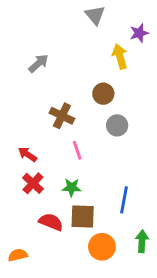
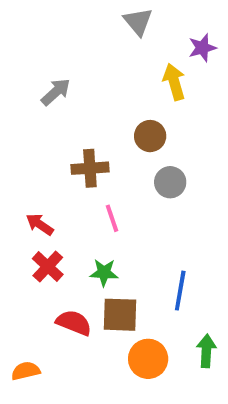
brown cross: (62, 116) -> (90, 168), turned -30

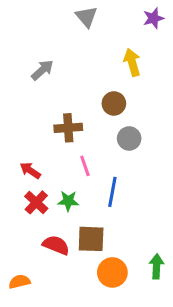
gray triangle: (138, 22) -> (86, 17), moved
purple star: (202, 48) -> (153, 18), moved
green star: (104, 273) -> (68, 201), moved
blue line: (180, 291) -> (112, 192), moved

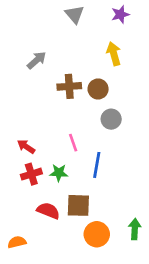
purple star: (153, 18) -> (120, 14), moved
brown cross: (68, 128) -> (69, 86), moved
red cross: (36, 202) -> (31, 174), turned 30

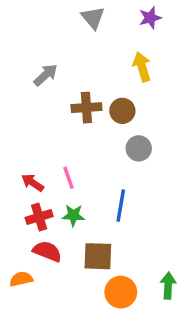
pink line: (73, 143) -> (68, 178), moved
red semicircle: (48, 211) -> (47, 251), moved
orange semicircle: (17, 242) -> (21, 279), moved

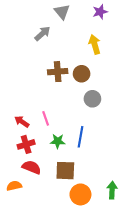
gray arrow: (46, 75) -> (42, 34), moved
green star: (73, 215) -> (58, 141), moved

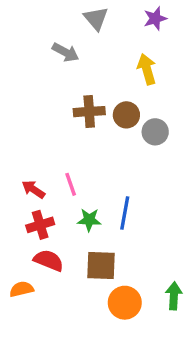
gray arrow: (42, 34) -> (66, 52), turned 70
gray circle: (92, 99) -> (155, 132), moved

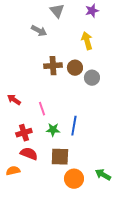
red arrow: (33, 189) -> (14, 100), moved
green arrow: (174, 296) -> (103, 175), turned -63

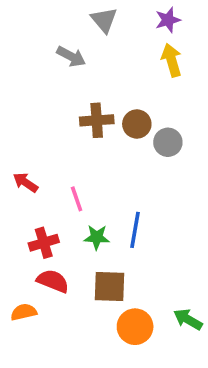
yellow arrow: (87, 41) -> (172, 60), moved

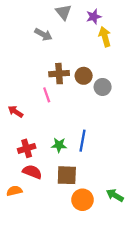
purple star: (168, 20) -> (94, 17), moved
pink line: (77, 199) -> (47, 95), moved

